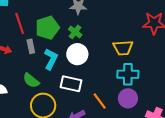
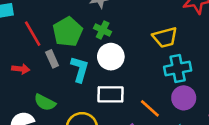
green semicircle: (31, 81) -> (45, 102), moved

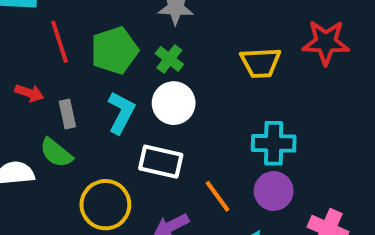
yellow trapezoid: (165, 37) -> (261, 63), moved
gray rectangle: (52, 59) -> (67, 114), moved

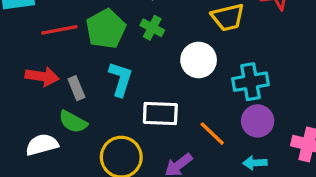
red line: (59, 42) -> (59, 30), turned -72
red arrow: (29, 93) -> (42, 76), size x1.4
white circle: (174, 103) -> (199, 60), moved

